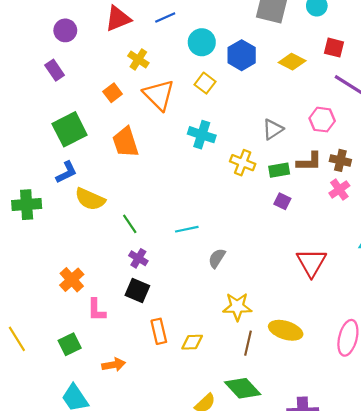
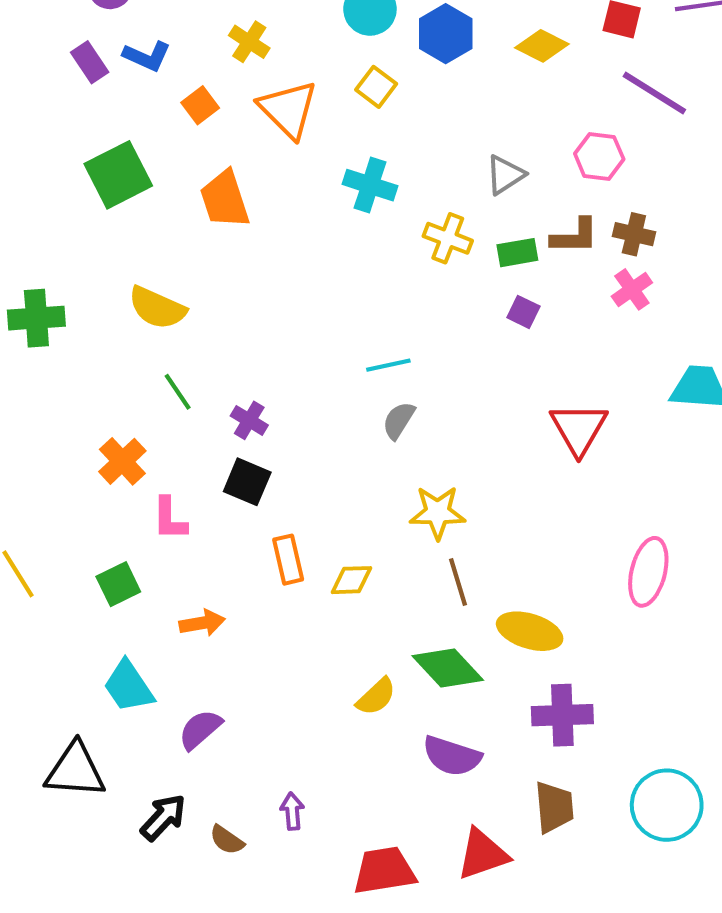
blue L-shape: (66, 172) -> (147, 56), moved, turned 50
green line: (130, 224) -> (178, 392), moved
cyan line: (187, 229) -> (388, 365), moved
yellow ellipse: (286, 330) -> (530, 631), moved
brown line: (248, 343) -> (458, 582), turned -30

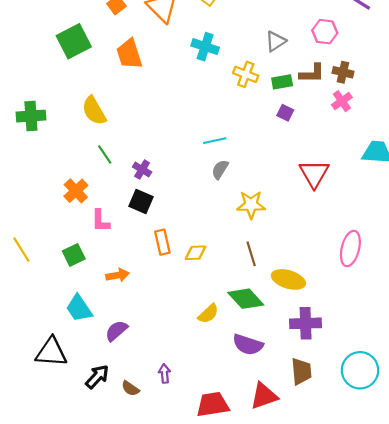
yellow semicircle: (157, 308) -> (94, 111), turned 36
yellow star: (438, 512) -> (251, 205), moved

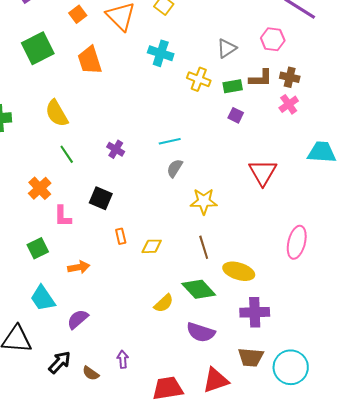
purple cross: (142, 169) -> (116, 149), moved
orange rectangle: (162, 242) -> (121, 236), size x0.7
cyan circle: (360, 370) -> (291, 367), moved
brown trapezoid: (301, 371) -> (251, 357), turned 100

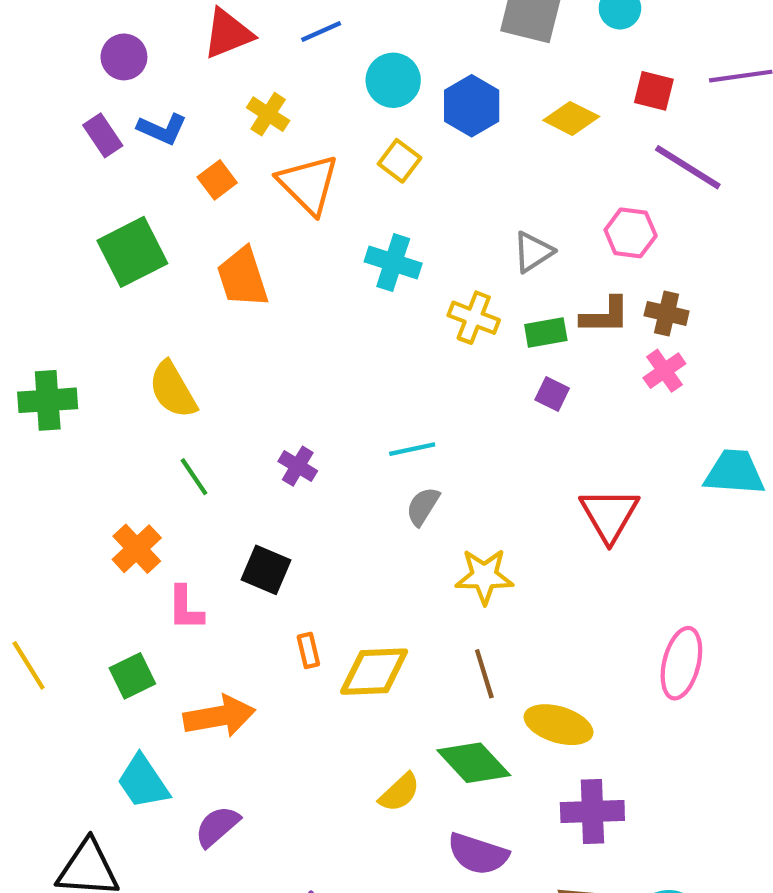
yellow diamond: (152, 246) -> (374, 672), size x1.6
orange arrow: (79, 267) -> (219, 716), size x1.5

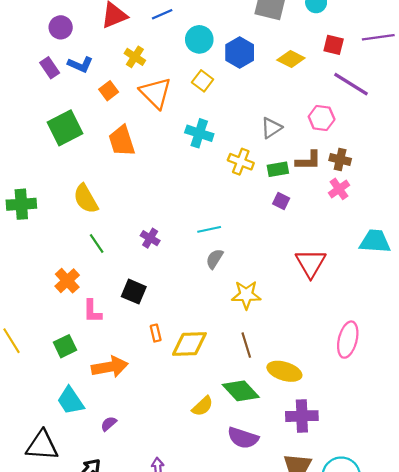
purple semicircle: (217, 826) -> (109, 424), size x0.7

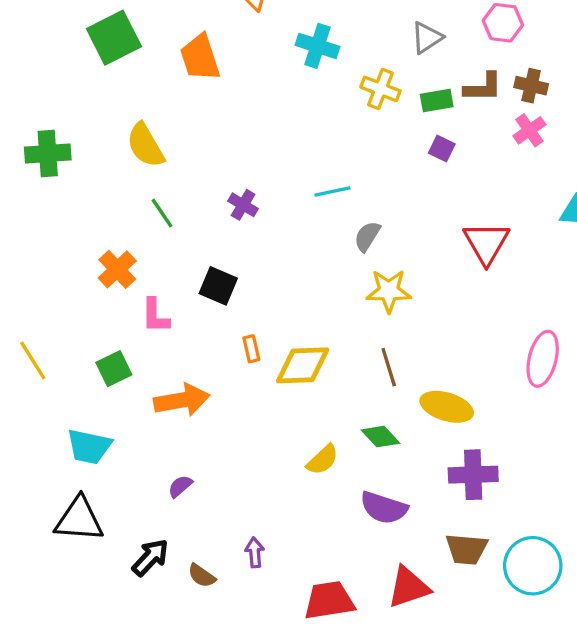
gray semicircle: (215, 259) -> (367, 236), moved
green diamond: (241, 391) -> (380, 437), size x0.7
cyan trapezoid: (70, 401) -> (89, 447), moved, turned -44

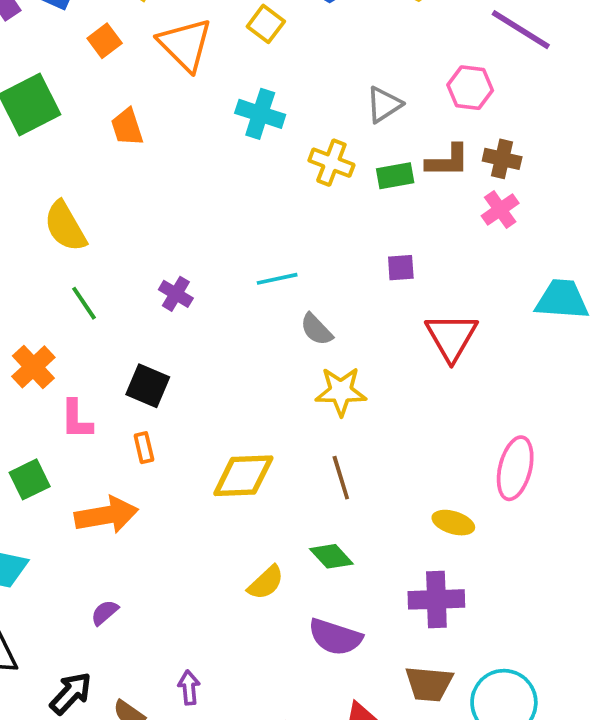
orange trapezoid: (200, 57) -> (127, 127), size x0.7
purple square: (442, 149) -> (401, 268), moved, turned -30
gray semicircle: (367, 236) -> (316, 329), turned -76
orange rectangle: (251, 349) -> (144, 448), moved
yellow ellipse: (447, 407) -> (453, 523), moved, size x0.7

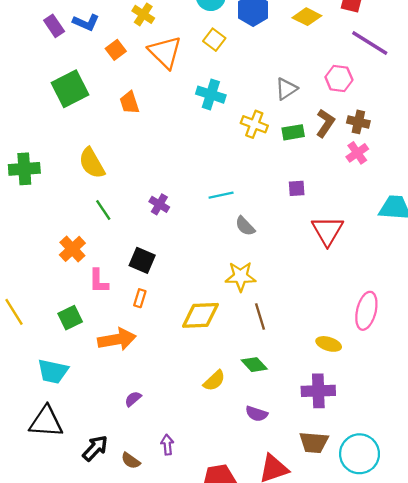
brown L-shape: (448, 161) -> (325, 123), turned -56
yellow star: (341, 391) -> (241, 276), moved
orange rectangle: (144, 448) -> (140, 298), turned 30
purple semicircle: (105, 613) -> (133, 399), moved
purple semicircle: (335, 637) -> (257, 414), size x0.7

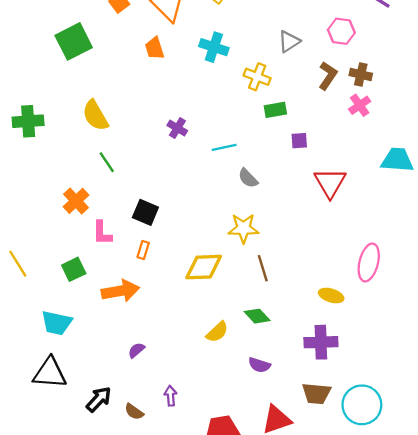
orange trapezoid: (130, 103) -> (155, 48), moved
green rectangle: (293, 132) -> (275, 110), moved
purple cross: (159, 204) -> (177, 128), moved

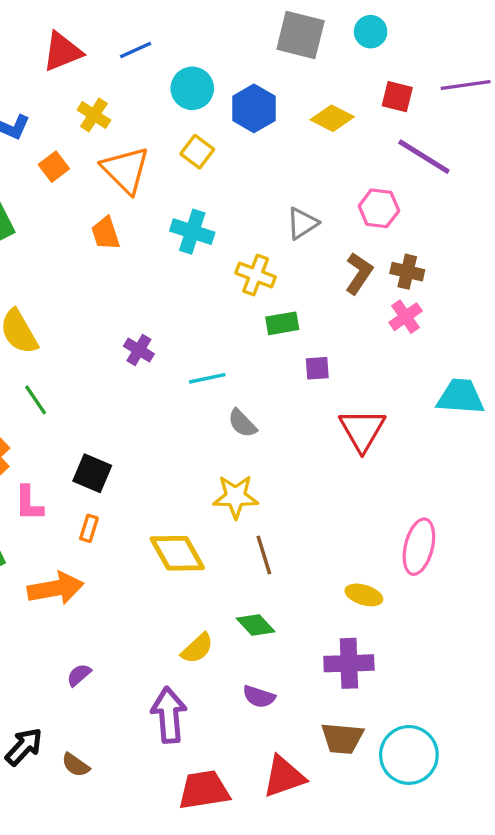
yellow diamond: (204, 267) -> (177, 553), turned 63
purple arrow: (171, 396) -> (169, 715), moved, size x1.8

